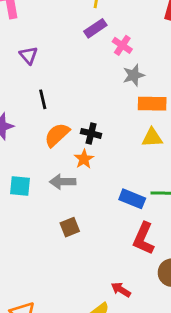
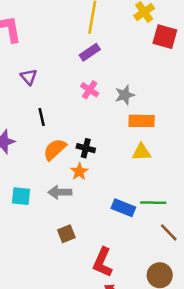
pink cross: (122, 45) -> (90, 90), moved
red L-shape: (144, 239) -> (103, 262), moved

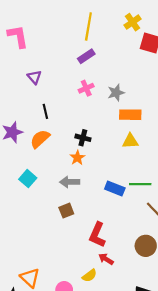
pink cross: (90, 90) -> (86, 88), turned 32
orange semicircle: (55, 149) -> (40, 139), moved
gray arrow: (60, 192) -> (70, 182), moved
cyan square: (21, 196) -> (28, 179), turned 35

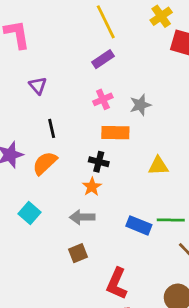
yellow line: (88, 26) -> (106, 22), turned -36
orange rectangle: (130, 115) -> (115, 133), moved

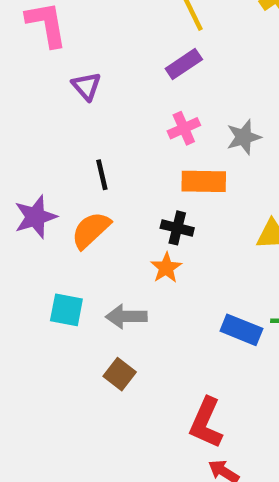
purple triangle: (38, 86) -> (86, 86), moved
cyan square: (29, 213) -> (66, 310), turned -30
gray arrow: (82, 217) -> (126, 317), moved
brown square: (78, 253) -> (120, 374), moved, turned -30

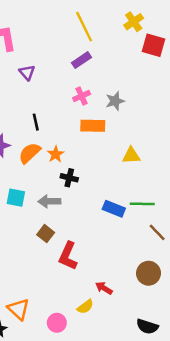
black cross: (177, 228) -> (69, 178), moved
orange star: (166, 268) -> (56, 154), moved
red L-shape: (206, 423) -> (68, 256), moved

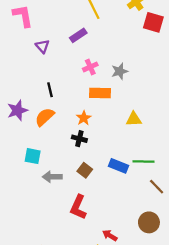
purple rectangle: (82, 60) -> (78, 35), moved
orange star: (56, 154) -> (84, 118), moved
gray arrow: (49, 201) -> (52, 177), moved
brown square: (46, 234) -> (85, 170), moved

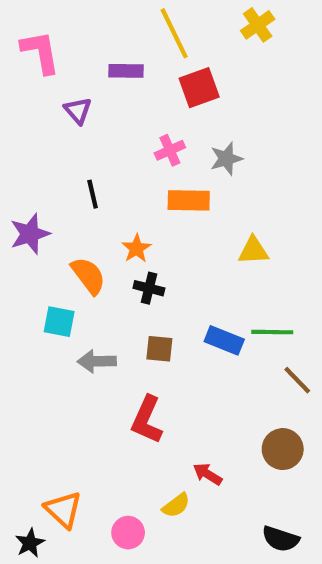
red square: (153, 22) -> (199, 88), moved, turned -36
purple rectangle: (78, 35) -> (126, 71), moved, turned 35
orange semicircle: (45, 117) -> (88, 276), moved, turned 96
orange star: (84, 118) -> (136, 248), moved
brown square: (85, 170) -> (159, 349), turned -32

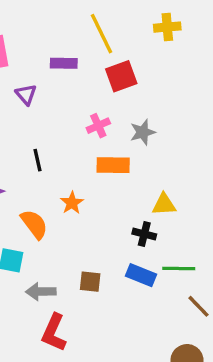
yellow cross: (258, 25) -> (167, 27), turned 30
black cross: (149, 288) -> (144, 234), moved
red L-shape: (147, 420) -> (54, 333), moved

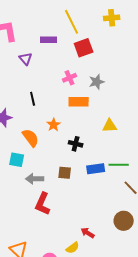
black cross: (144, 234) -> (76, 144), moved
blue rectangle: (141, 275) -> (96, 169), turned -30

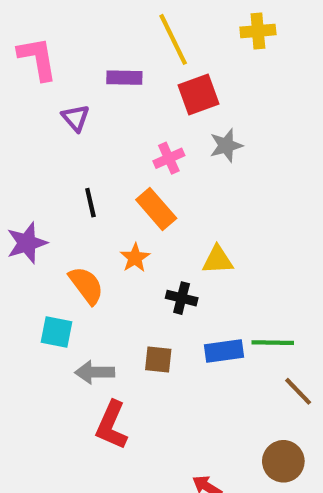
gray star: (97, 82) -> (226, 145), moved
orange rectangle: (79, 102) -> (156, 209), moved, turned 48
yellow triangle: (110, 126) -> (218, 260), moved

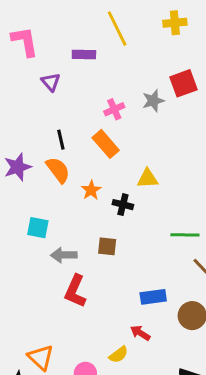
red square: (199, 95) -> (184, 83), moved
orange star: (135, 258) -> (91, 190), moved
orange semicircle: (86, 285) -> (58, 170), moved
blue rectangle: (224, 351) -> (153, 297), moved

